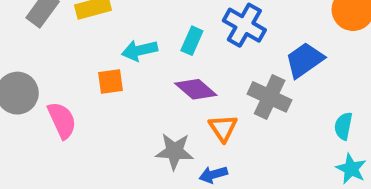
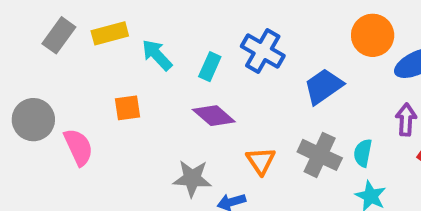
cyan arrow: (140, 50) -> (157, 55), moved, turned 60
gray cross: (270, 97) -> (320, 155), moved
orange triangle: (223, 128) -> (261, 161), moved

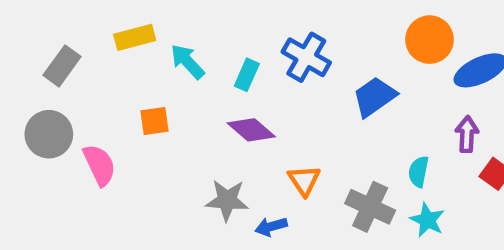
gray rectangle: (59, 35) -> (62, 66), moved
gray cross: (320, 155) -> (370, 207), moved

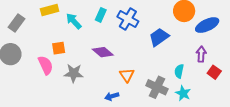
cyan rectangle: (247, 75) -> (101, 15), moved
pink semicircle: (99, 165) -> (46, 65), moved
gray star: (227, 200) -> (74, 73), moved

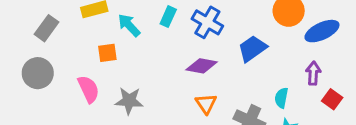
orange square: (59, 48) -> (107, 53), moved
purple diamond: (103, 52) -> (202, 66), moved, turned -30

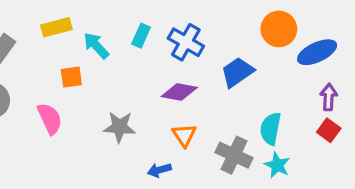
purple arrow: (313, 73) -> (329, 97), moved
cyan semicircle: (281, 98) -> (271, 129), size x1.4
gray star: (129, 101) -> (119, 127), moved

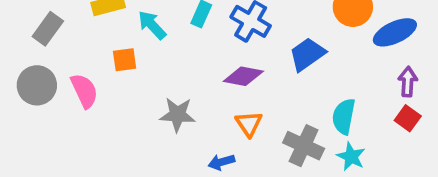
pink semicircle: (50, 119) -> (84, 91), moved

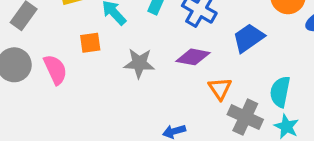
gray star: (178, 115) -> (139, 63), moved
orange triangle: (249, 124) -> (220, 89), moved

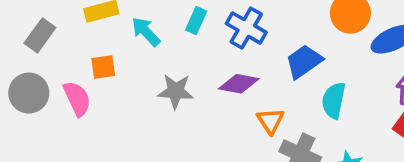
orange square: (90, 43) -> (103, 67), moved
cyan semicircle: (280, 92) -> (334, 100), moved

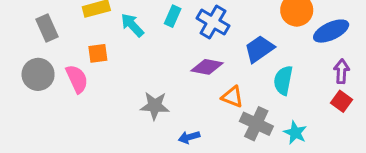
gray rectangle: (40, 35) -> (47, 28), turned -60
gray star: (176, 91) -> (155, 106), moved
orange triangle: (270, 121) -> (232, 97), turned -35

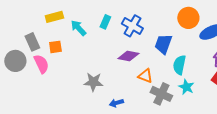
gray rectangle: (47, 28) -> (32, 42), moved
blue trapezoid: (259, 49) -> (163, 44), turned -35
cyan star: (295, 133) -> (186, 87), moved

